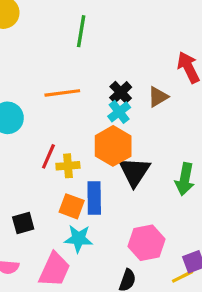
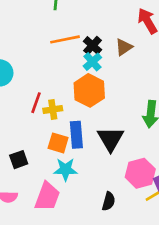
orange line: (62, 93) -> (65, 39), moved
black triangle: (134, 172) -> (111, 139), moved
pink hexagon: (147, 243) -> (140, 173), moved

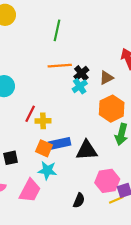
orange hexagon: (89, 90) -> (112, 109), moved
blue rectangle: (76, 135) -> (60, 144), turned 75
black triangle: (111, 139) -> (87, 150), turned 50

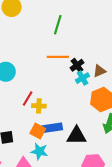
cyan cross: (80, 86) -> (83, 78), moved

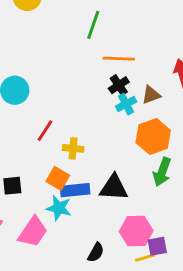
orange line: (58, 57) -> (119, 59), moved
yellow cross: (39, 106) -> (73, 148), moved
blue rectangle: (52, 128) -> (75, 190), moved

